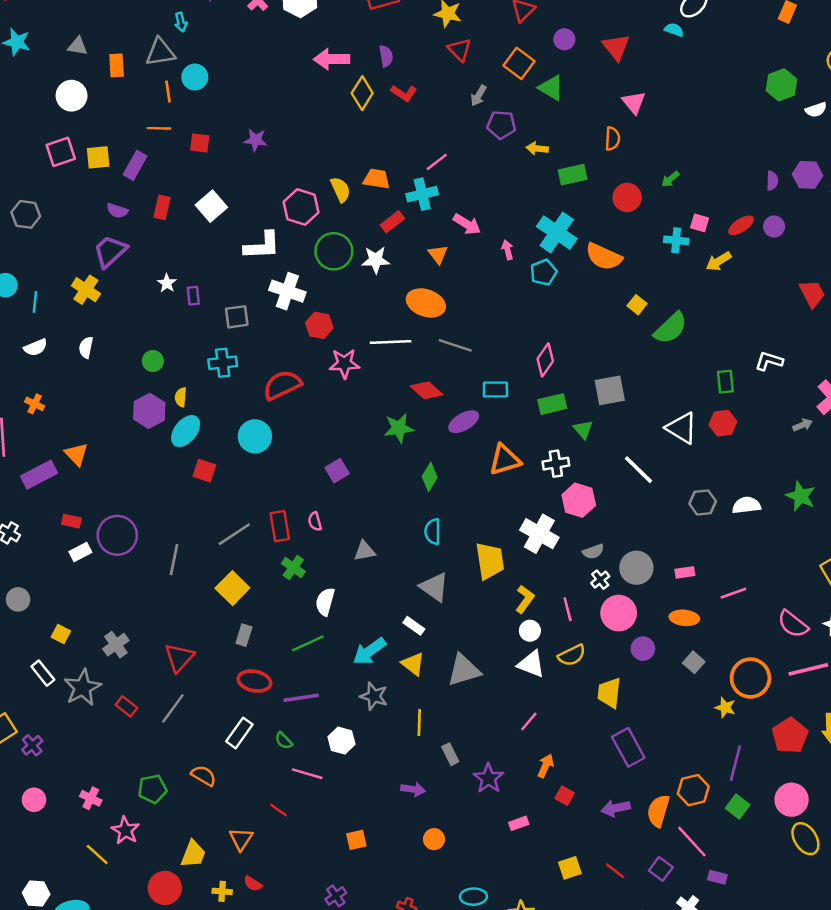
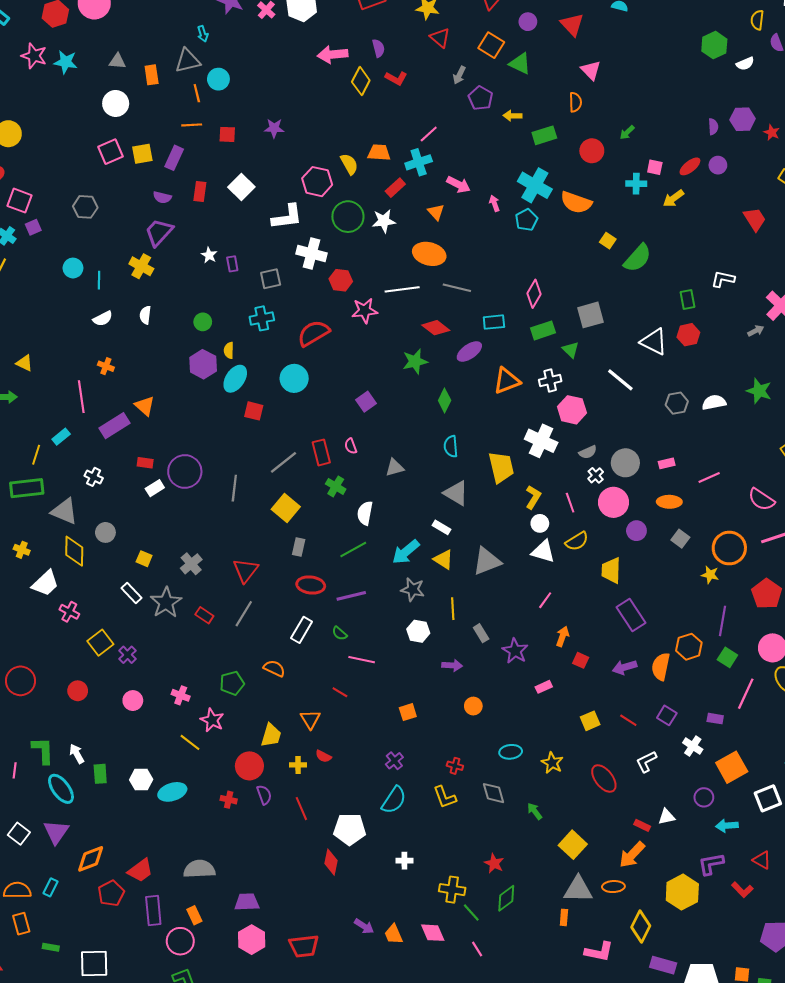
purple pentagon: (501, 125) -> (481, 98), turned 30
white hexagon: (342, 741) -> (418, 631), moved
pink line: (692, 842) -> (746, 694), moved, turned 72

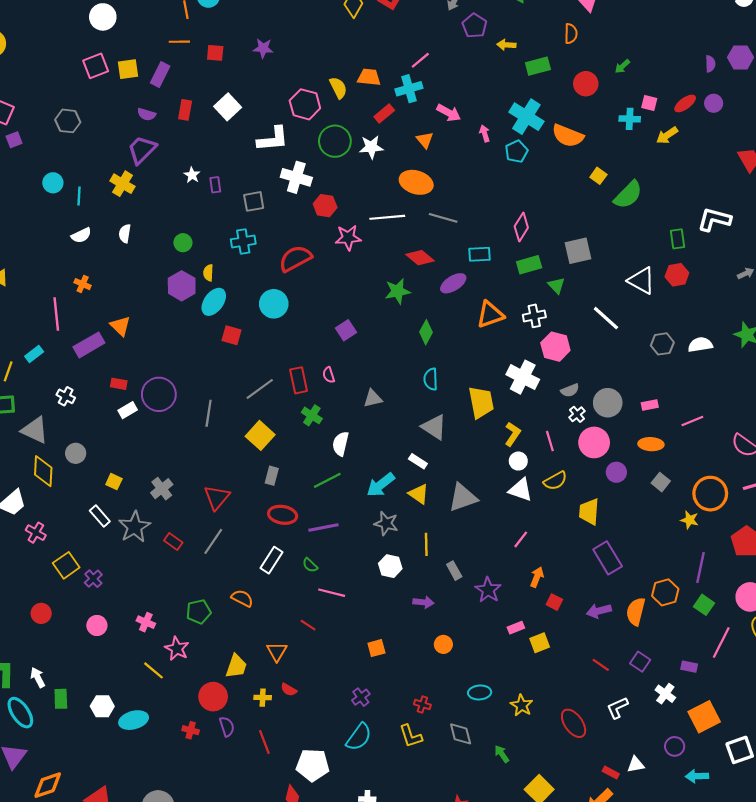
white L-shape: (723, 279) -> (714, 219), size x1.4
yellow square: (590, 721) -> (540, 643), moved

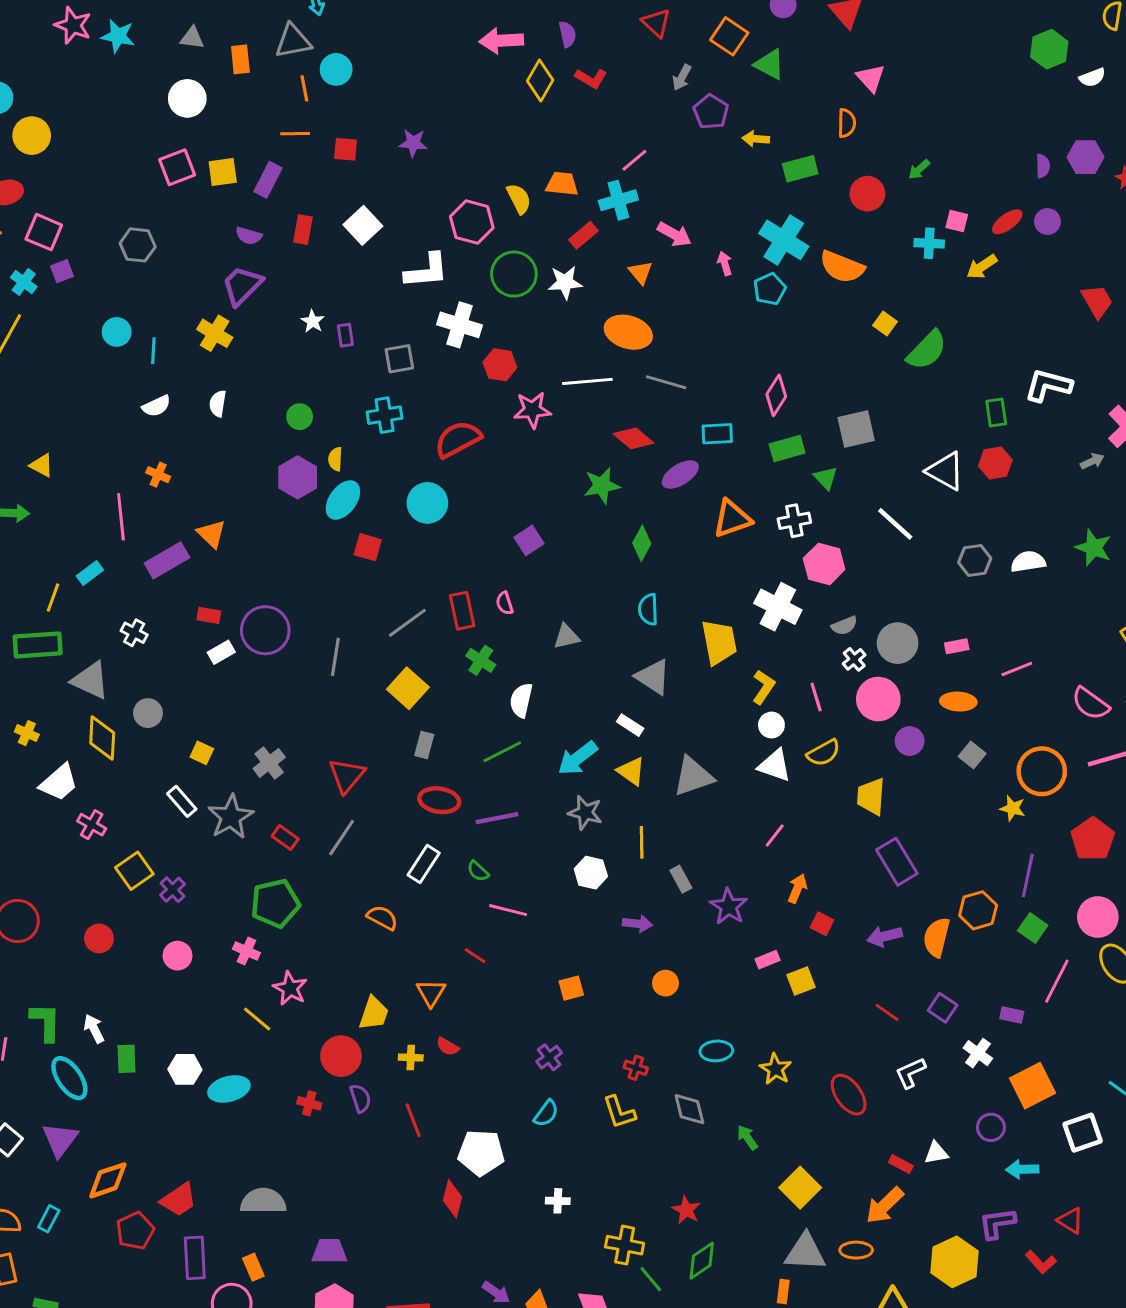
green pentagon: (199, 612) -> (275, 903), moved, size x1.4
cyan semicircle: (359, 737) -> (546, 1113), size x0.7

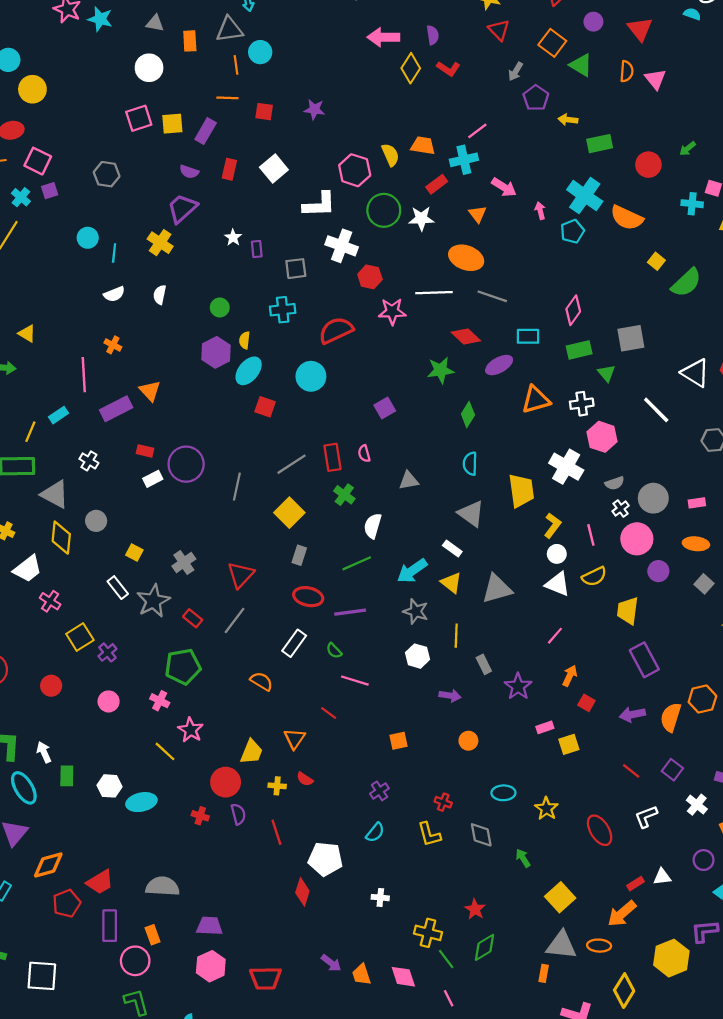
orange semicircle: (847, 123) -> (627, 71), moved
red rectangle: (901, 1164) -> (635, 884), turned -63

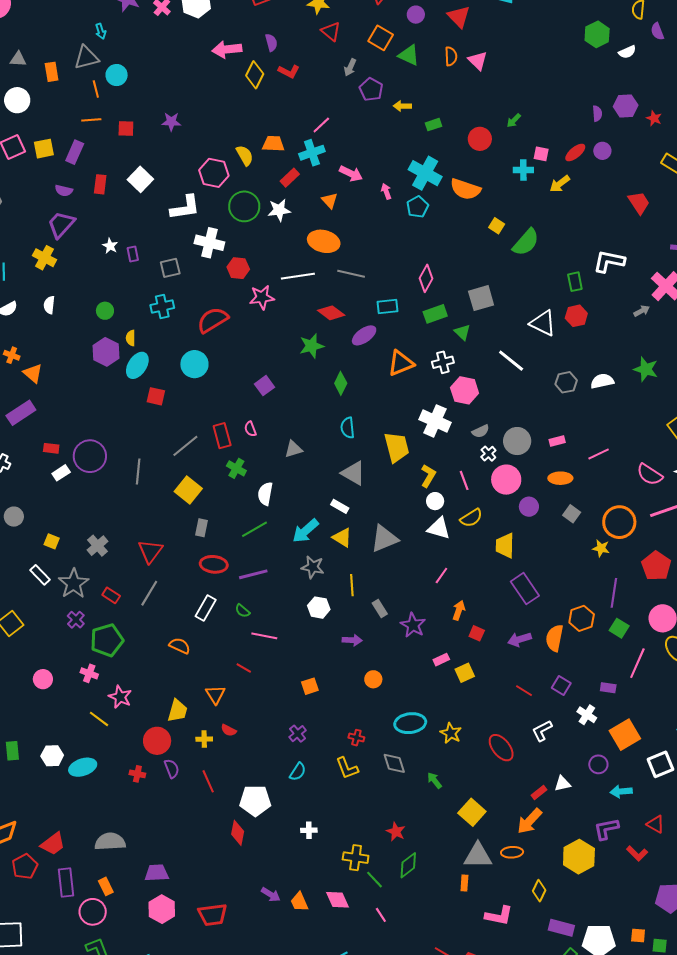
green rectangle: (600, 144) -> (433, 125), size x0.7
orange triangle: (150, 391) -> (33, 373), moved
purple cross: (107, 652) -> (76, 620), moved
cyan ellipse: (503, 793) -> (410, 723), size x1.4
yellow diamond: (624, 991) -> (539, 891), size x0.7

